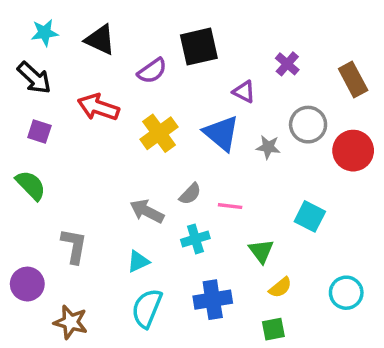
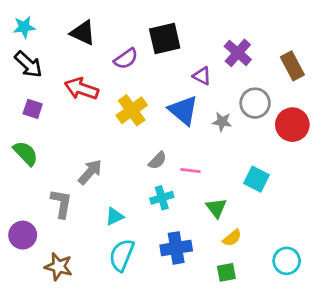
cyan star: (45, 33) -> (24, 27), moved
purple cross: (287, 64) -> (238, 53), size x1.4
gray arrow: (147, 211) -> (90, 172), moved, turned 104
cyan circle: (346, 293) -> (287, 261), moved

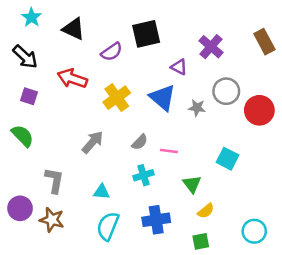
cyan star: (24, 27) -> (31, 17), moved, turned -30
brown rectangle: (292, 66) -> (264, 42), moved
gray arrow: (90, 172) -> (93, 142), moved
cyan triangle: (114, 216) -> (101, 192), turned 30
brown star: (59, 267) -> (52, 220), moved

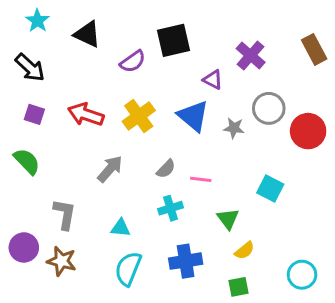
red arrow: (72, 78) -> (86, 114), moved

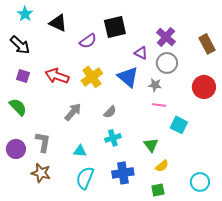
brown rectangle: (314, 49) -> (207, 44), moved
gray circle: (269, 108) -> (167, 63), moved
pink line: (201, 179) -> (159, 105), moved
purple circle: (24, 247) -> (16, 149), moved

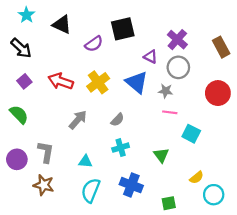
purple square: (23, 76) -> (24, 81), turned 32
yellow semicircle: (162, 166) -> (197, 178), moved
blue cross: (123, 173) -> (131, 185), turned 30

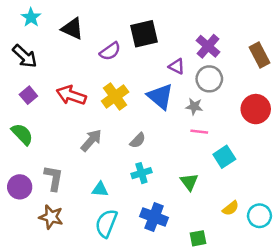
cyan square: (191, 134) -> (224, 157), turned 30
cyan circle: (214, 195) -> (259, 216), moved

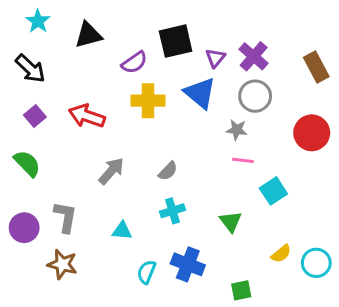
black triangle: (72, 29) -> (88, 35), turned -40
purple triangle: (177, 66) -> (215, 58), moved, turned 42
yellow cross: (115, 96) -> (148, 101), moved, turned 36
blue triangle: (160, 96) -> (200, 93), moved
cyan semicircle: (106, 223) -> (146, 272), moved, size x0.7

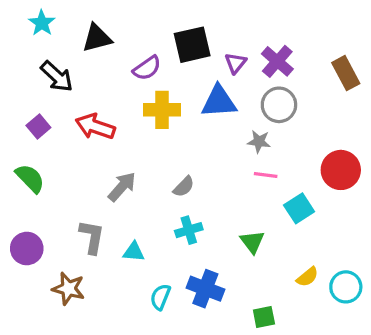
black arrow: (30, 69) -> (57, 76), moved
blue triangle: (200, 93) -> (219, 101), turned -44
red circle: (312, 133) -> (341, 170), moved
gray L-shape: (65, 217) -> (92, 237), moved

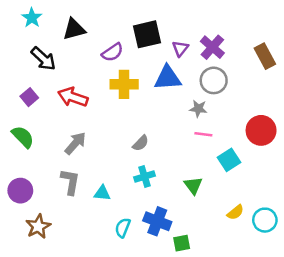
gray arrow: (122, 187) -> (75, 143), moved
brown star: (68, 289) -> (38, 226), moved, turned 30
green square: (264, 317) -> (182, 243), moved

